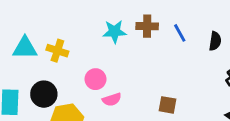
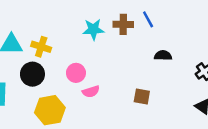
blue line: (180, 33) -> (148, 19), moved
black semicircle: (215, 41) -> (163, 55), moved, turned -98
black circle: (44, 94) -> (32, 74), moved

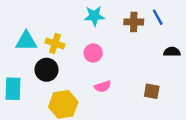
cyan star: (93, 29) -> (94, 16), moved
pink circle: (76, 73) -> (93, 53), moved

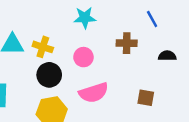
brown cross: (134, 22) -> (127, 43), moved
black circle: (47, 70) -> (49, 75), moved
pink semicircle: (103, 86) -> (94, 93), size x1.6

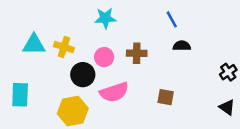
brown cross: (127, 43) -> (137, 53), moved
black semicircle: (167, 56) -> (182, 46), moved
black circle: (49, 75) -> (83, 75), moved

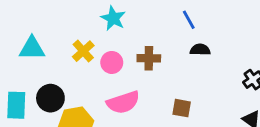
cyan star: (105, 18) -> (113, 18), turned 30
yellow cross: (64, 47) -> (83, 51), moved, turned 30
black circle: (83, 75) -> (50, 98), moved

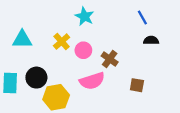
brown cross: (149, 58) -> (110, 59), moved, turned 35

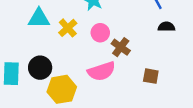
cyan triangle: (22, 39) -> (39, 18), moved
pink circle: (83, 50) -> (100, 33), moved

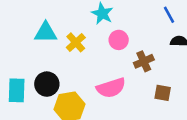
pink circle: (100, 33) -> (119, 40), moved
brown cross: (121, 47) -> (144, 61), moved, turned 30

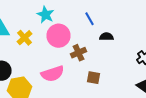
blue line: (169, 15) -> (90, 19), moved
pink circle: (119, 40) -> (58, 36), size x1.5

